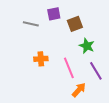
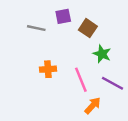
brown square: (75, 24) -> (88, 28), turned -35
purple line: (96, 71) -> (113, 83), turned -30

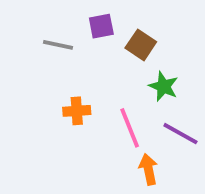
orange arrow: (93, 106) -> (148, 169), turned -54

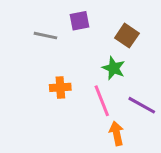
brown square: (141, 45) -> (127, 36), moved
green star: (163, 86) -> (114, 68), moved

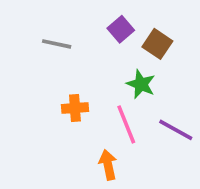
purple square: (80, 21) -> (121, 29), moved, turned -30
orange arrow: (117, 133) -> (108, 165), moved

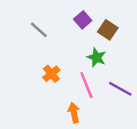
gray line: (57, 44) -> (39, 30), turned 30
orange cross: (75, 108) -> (51, 74), turned -36

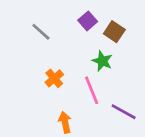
purple line: (120, 89) -> (124, 112), moved
orange arrow: (74, 113) -> (65, 122), moved

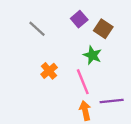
purple line: (124, 112) -> (112, 101), turned -35
orange arrow: (65, 122) -> (85, 111), moved

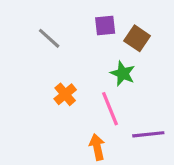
purple square: (79, 19) -> (105, 26), turned 35
orange arrow: (85, 111) -> (97, 147), moved

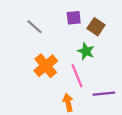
orange cross: (65, 94) -> (46, 66), size x1.5

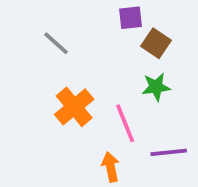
purple square: (74, 18) -> (131, 18), moved
green star: (86, 51) -> (156, 87), moved, turned -30

